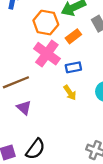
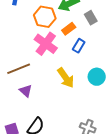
blue rectangle: (73, 67) -> (79, 46), moved, turned -48
yellow arrow: (70, 93) -> (66, 78), size x1.5

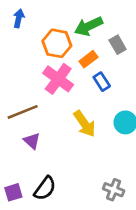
blue rectangle: (79, 46) -> (102, 82), turned -64

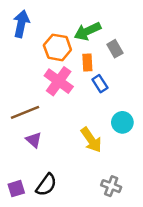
blue arrow: (19, 18) -> (21, 24), size x1.5
orange rectangle: (89, 59) -> (87, 62), turned -56
yellow arrow: (85, 124) -> (91, 140), moved

